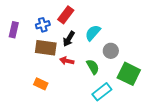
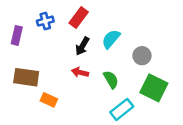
blue cross: (43, 25) -> (45, 21), moved
brown rectangle: (46, 48) -> (26, 77), moved
gray circle: (111, 51) -> (142, 56), moved

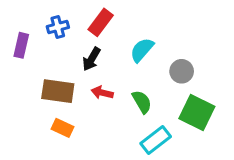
black arrow: (82, 46) -> (91, 59), moved
brown rectangle: (26, 77) -> (58, 91), moved

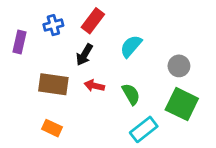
gray circle: (182, 71) -> (179, 66), moved
orange rectangle: (62, 128) -> (52, 128), moved

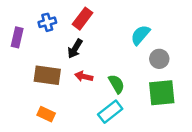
cyan semicircle: (131, 46) -> (140, 35), moved
green square: (182, 104) -> (162, 93), turned -32
cyan rectangle: (144, 129) -> (110, 112), moved

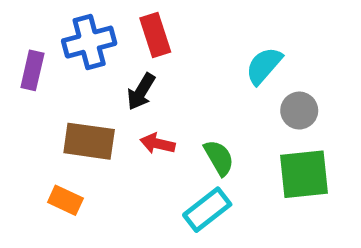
red rectangle: (83, 19) -> (155, 35), turned -55
blue cross: (47, 22) -> (89, 42), size x1.5
orange rectangle: (46, 114) -> (65, 200), moved

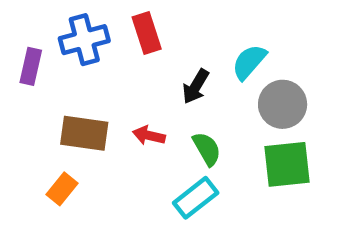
black arrow: (141, 92) -> (196, 86), moved
gray circle: (299, 111) -> (283, 104), size x1.4
orange rectangle: (65, 200) -> (62, 189), turned -76

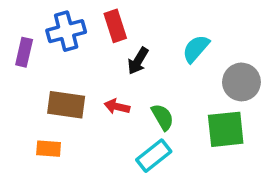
black arrow: (196, 86) -> (138, 61), moved
gray circle: (283, 104) -> (241, 82), moved
orange rectangle: (62, 189) -> (49, 149), turned 55

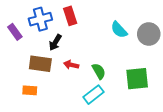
cyan semicircle: (196, 49) -> (119, 30), turned -84
purple rectangle: (24, 52) -> (15, 32), turned -49
black arrow: (138, 61) -> (55, 42), moved
gray circle: (241, 82) -> (149, 34), moved

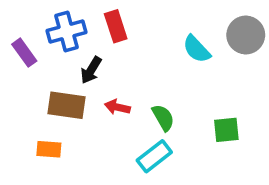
gray circle: (149, 34) -> (246, 35), moved
green square: (137, 79) -> (226, 130), size x0.7

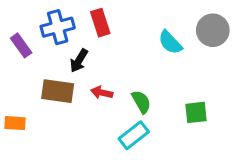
orange rectangle: (49, 149) -> (15, 123), moved

